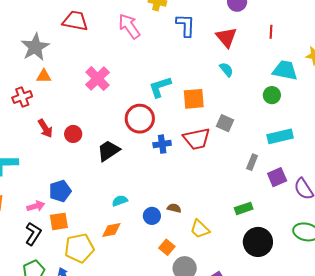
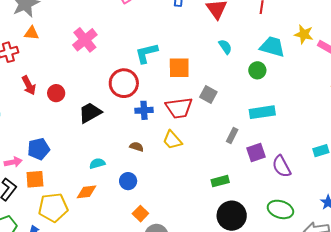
cyan semicircle: (226, 70) -> (225, 47), moved
brown semicircle: (174, 208) -> (137, 147), moved
yellow trapezoid: (200, 229) -> (172, 140), moved

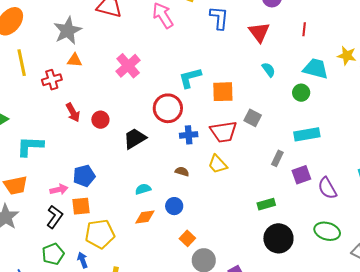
orange diamond: (86, 192) -> (145, 217), moved

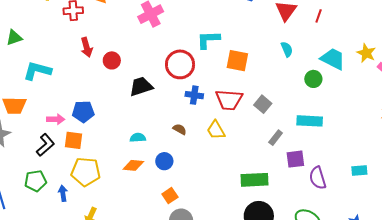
red line: (304, 29) -> (319, 16), moved
gray square: (253, 118) -> (263, 104), moved
green rectangle: (266, 204) -> (255, 180), size x1.5

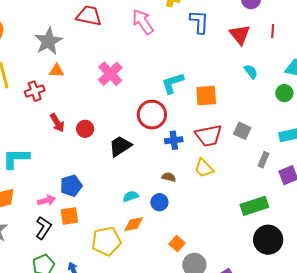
blue circle: (164, 161) -> (159, 202), moved
yellow pentagon: (86, 172) -> (106, 241), moved

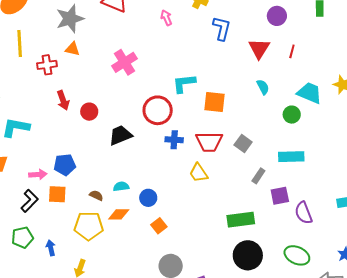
pink arrow: (143, 22) -> (166, 18), size x0.6
brown semicircle: (169, 177) -> (96, 195), moved
orange square: (177, 244) -> (159, 226), moved

